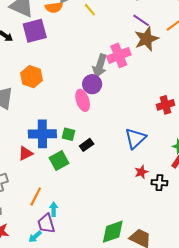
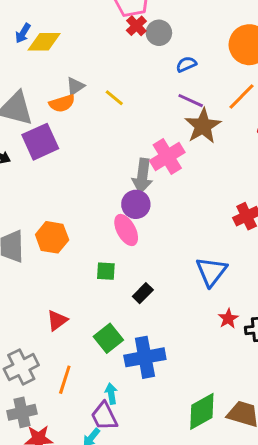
orange hexagon: (32, 77) -> (52, 237), moved
blue cross: (42, 134) -> (145, 357), moved
green square: (68, 134) -> (106, 271), moved
green square: (59, 160) -> (108, 338), moved
orange line: (36, 197) -> (65, 380), moved

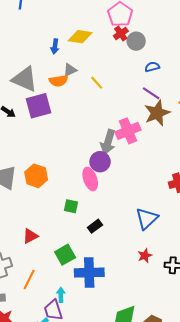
blue arrow: (23, 33) -> (55, 46), moved, turned -32
yellow diamond: (44, 42) -> (80, 37), moved
red star: (228, 319) -> (145, 256), moved

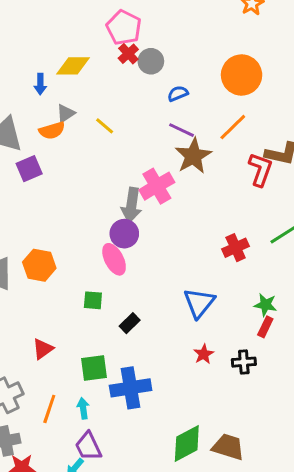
purple square: (38, 106) -> (29, 169), size x0.7
green square: (65, 255) -> (94, 368), turned 30
cyan arrow: (61, 295) -> (83, 408), moved

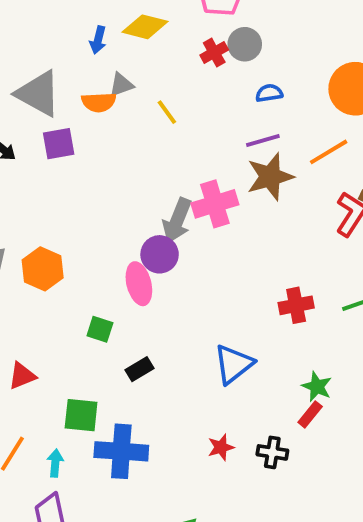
red cross: (128, 54) -> (214, 52), moved
purple line: (181, 130) -> (263, 140), turned -55
red star: (204, 354) -> (221, 447), moved

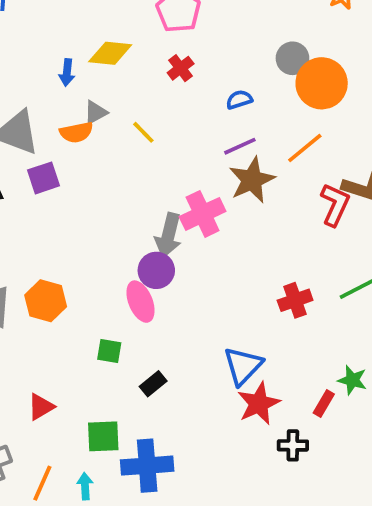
gray circle: (245, 44) -> (292, 58), moved
green star: (317, 387) -> (352, 380), moved
red star: (221, 447) -> (259, 404), moved, size x1.6

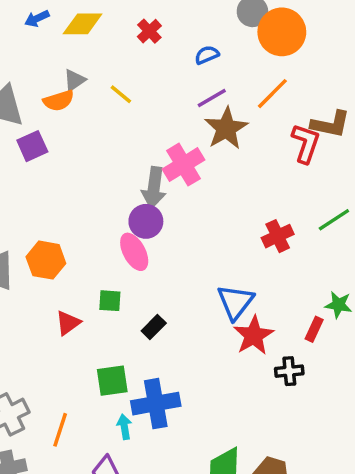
blue arrow: (67, 72) -> (37, 19), moved, turned 65
red triangle: (41, 407) -> (68, 323), moved
cyan arrow: (85, 486) -> (124, 427), moved

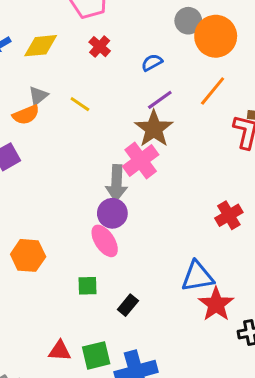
brown star: (226, 128) -> (154, 129), moved
blue triangle: (235, 302) -> (197, 276), turned 48
red triangle: (68, 323) -> (60, 351), moved, turned 45

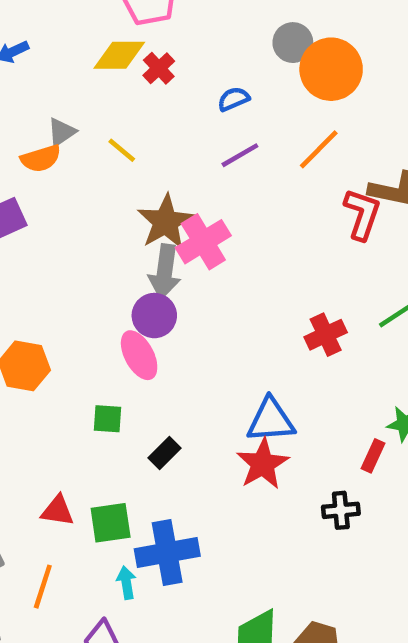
yellow diamond: (41, 46) -> (119, 55), moved
brown star: (154, 129) -> (166, 222), moved
red star: (216, 304) -> (263, 464), moved

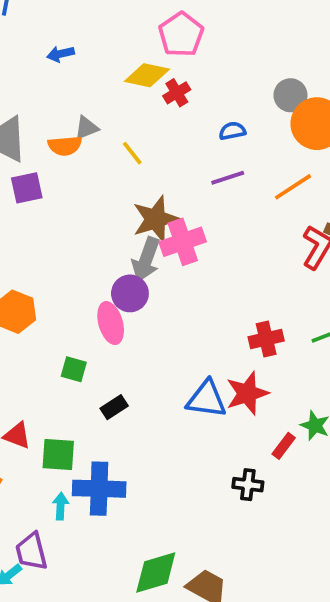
red star: (263, 464) -> (247, 393), moved

